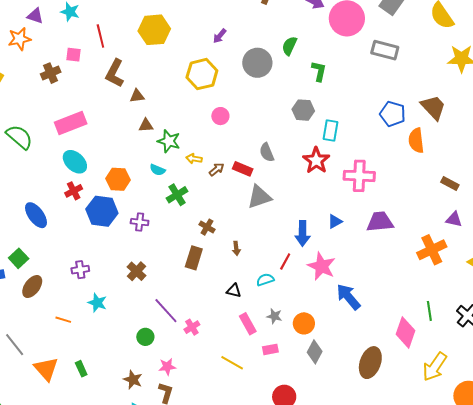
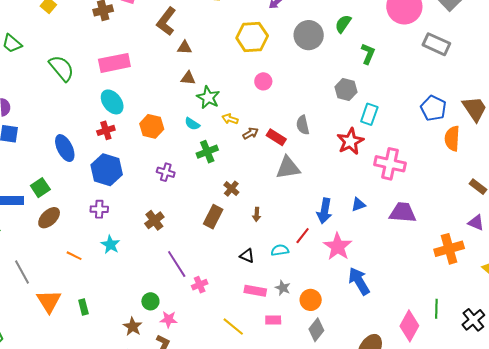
blue hexagon: (102, 211) -> (107, 170), moved
pink rectangle: (248, 324) -> (255, 291), turned -60
green circle: (145, 337) -> (150, 301), moved

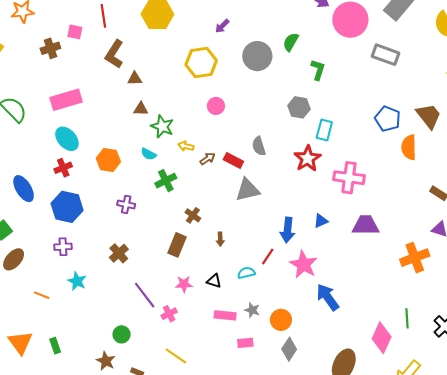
pink star: (169, 319) -> (184, 284), moved
yellow line: (233, 327) -> (176, 356), moved

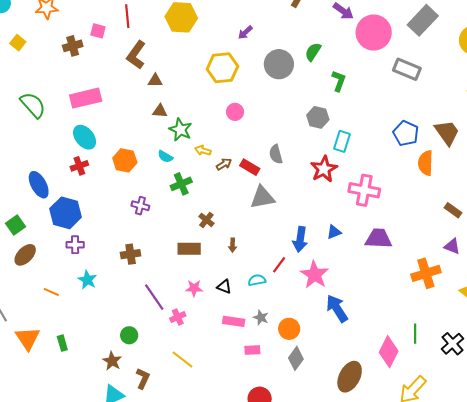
blue hexagon: (67, 207) -> (66, 213), moved
brown rectangle: (177, 245) -> (189, 249), turned 65
brown cross: (119, 253) -> (131, 254), turned 30

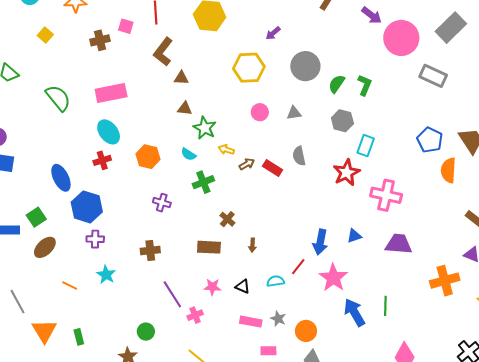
green semicircle: (313, 52) -> (337, 84), moved
gray triangle: (262, 197) -> (294, 113), moved, size x0.6
green line: (415, 334) -> (385, 306), moved

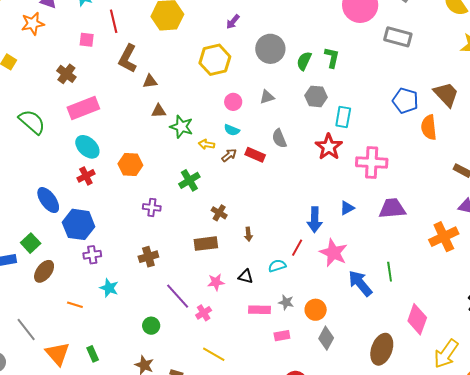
brown cross: (100, 40) -> (66, 74), moved, turned -30
cyan semicircle: (189, 154) -> (232, 130), moved
green circle: (146, 332) -> (151, 326), moved

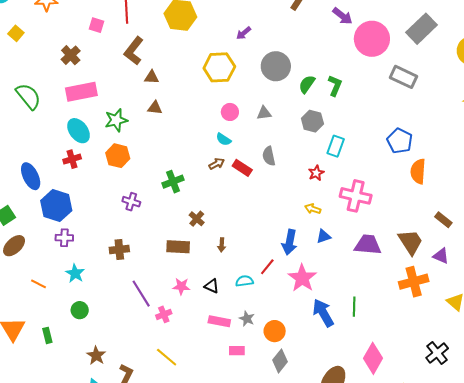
brown trapezoid: (446, 94) -> (410, 242), moved
green star: (181, 127) -> (116, 120), moved, turned 30
yellow arrow: (206, 144) -> (313, 209), moved
red star: (329, 147) -> (316, 173), size x0.6
green circle: (151, 326) -> (80, 310), moved

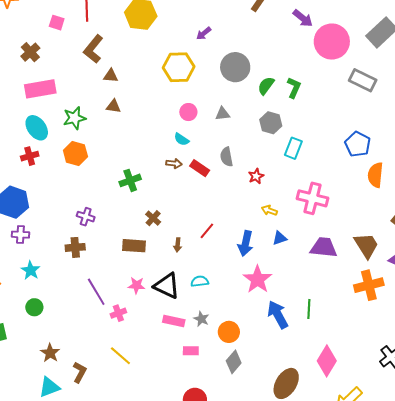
brown arrow: (217, 164) -> (174, 163), turned 35
red star: (316, 173) -> (256, 176), moved
purple cross: (131, 202) -> (86, 217), moved
red line: (267, 267) -> (207, 231), moved
black triangle: (212, 286) -> (167, 286), size x1.8

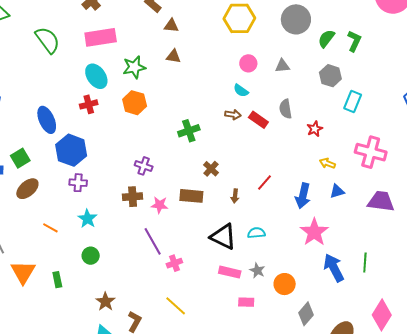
pink star: (136, 285) -> (160, 205), moved
gray diamond: (234, 362) -> (306, 314), moved

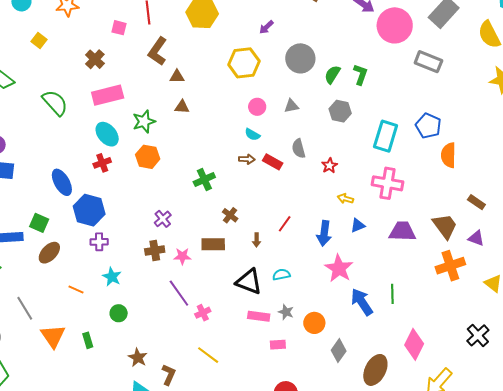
cyan rectangle: (353, 102) -> (386, 136), moved, size x1.4
green square: (20, 158) -> (39, 223), turned -30
purple cross: (144, 166) -> (163, 219), turned 36

